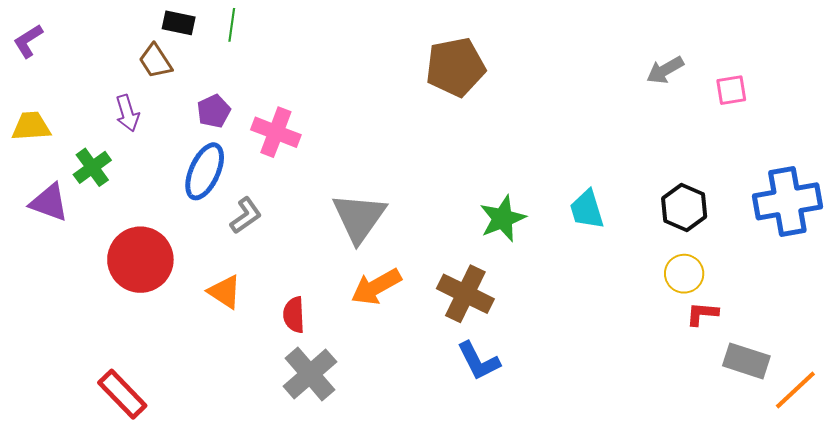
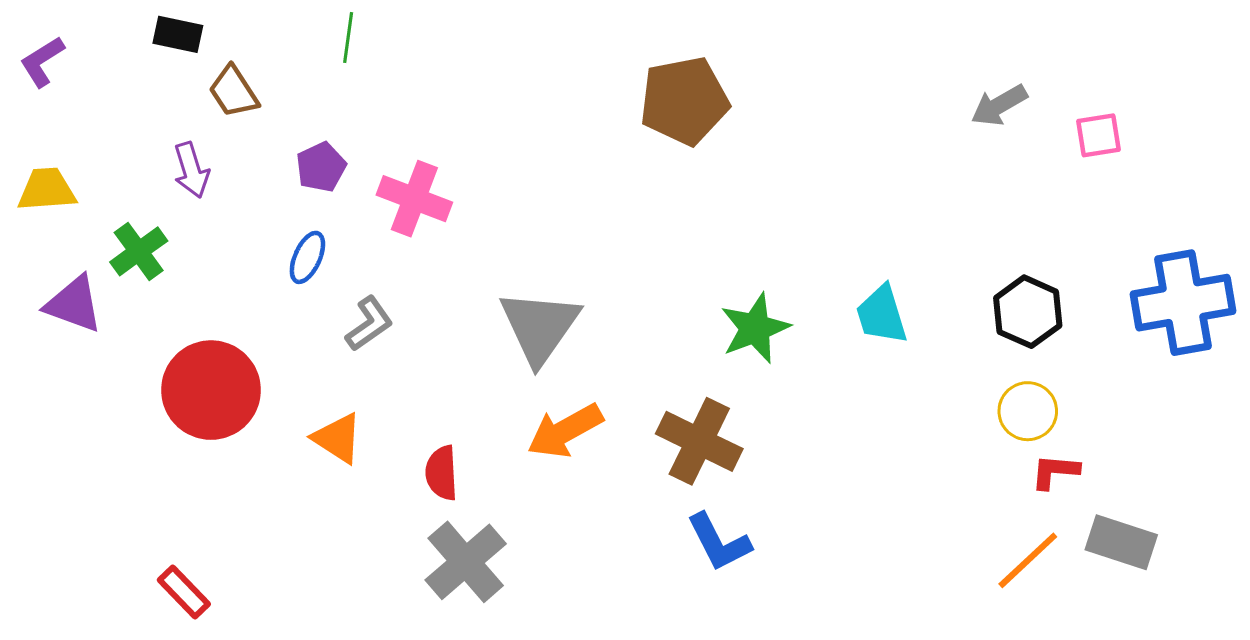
black rectangle: (179, 23) -> (178, 34), moved
blue ellipse: (205, 171) -> (307, 257), size x0.6
orange line: (795, 390) -> (1028, 560), moved
red rectangle: (122, 394) -> (184, 592), size x0.7

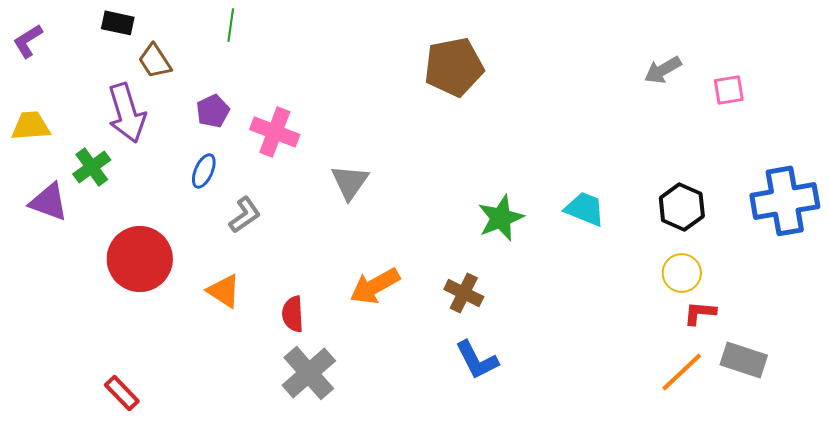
purple arrow: (191, 170) -> (127, 113), size x1.6
cyan trapezoid: (882, 315) -> (585, 209), turned 129
gray triangle: (540, 327) -> (350, 182), moved, size x0.7
brown cross: (699, 441) -> (464, 293), size x0.7

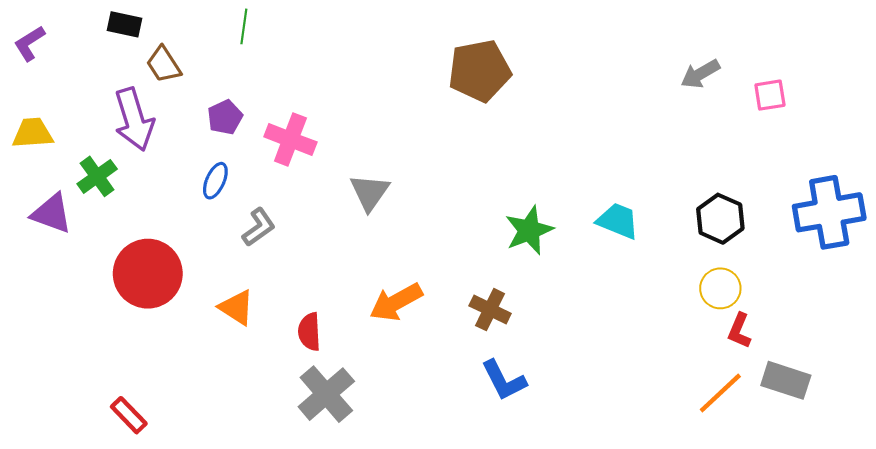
red L-shape: (700, 313) -> (739, 331), turned -72

